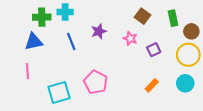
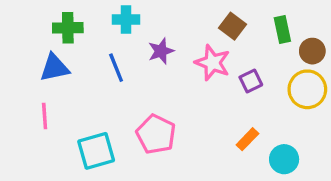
cyan cross: (65, 12) -> (126, 19), moved
pink star: (130, 38) -> (213, 63), size x1.5
cyan circle: (185, 83) -> (284, 159), moved

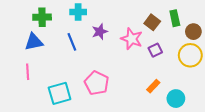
brown square: (232, 26) -> (152, 22), moved

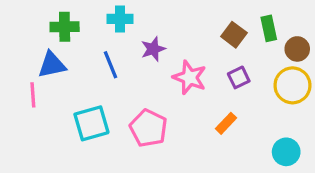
pink star: (132, 39) -> (190, 77), moved
pink line: (28, 72) -> (33, 95), moved
orange rectangle: (153, 86) -> (226, 123), moved
cyan square: (60, 93) -> (91, 123), moved
cyan circle: (176, 99) -> (286, 152), moved

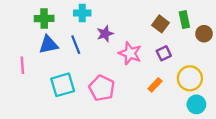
blue triangle: (52, 65) -> (48, 45), moved
yellow circle: (292, 85) -> (190, 78), moved

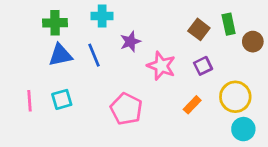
pink line: (22, 65) -> (29, 101), moved
cyan square: (63, 85) -> (62, 99), moved, size x0.7

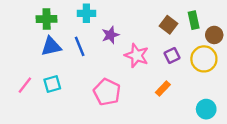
yellow circle: (235, 97) -> (204, 59), moved
pink line: (29, 101) -> (25, 85), turned 42

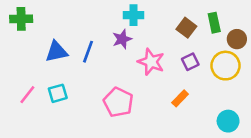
cyan cross: (86, 13) -> (133, 15), moved
green cross: (47, 19) -> (21, 19), moved
blue line: (80, 46) -> (88, 52), turned 42

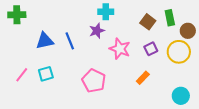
blue line: (88, 52) -> (70, 41), turned -42

